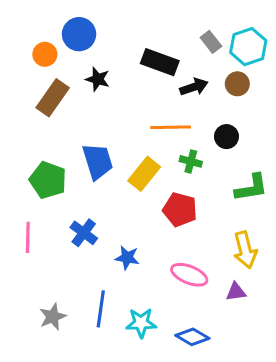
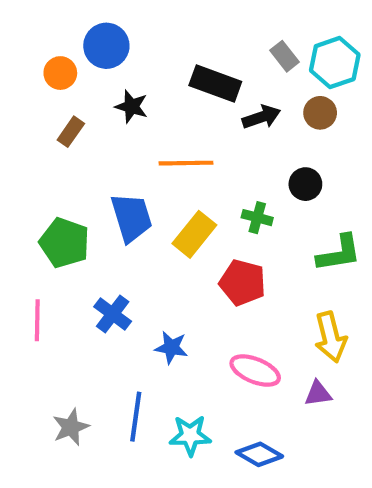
brown rectangle: (53, 98) -> (71, 132), size x0.6
orange line: (171, 127) -> (186, 163), moved

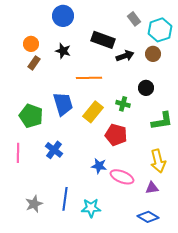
blue circle: (106, 46) -> (63, 16), moved
gray rectangle: (284, 56) -> (134, 19), moved
orange circle: (60, 73) -> (31, 44), moved
blue star: (171, 347) -> (99, 166), moved
blue diamond: (259, 454) -> (148, 217), moved

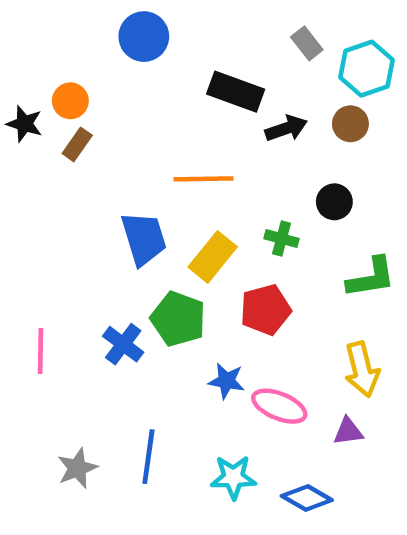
black star: (63, 51) -> (24, 124), moved
green pentagon: (31, 116) -> (178, 319), moved
red pentagon: (116, 135) -> (265, 310), turned -30
cyan star: (91, 208) -> (233, 477), moved
blue diamond: (148, 217) -> (307, 498), moved

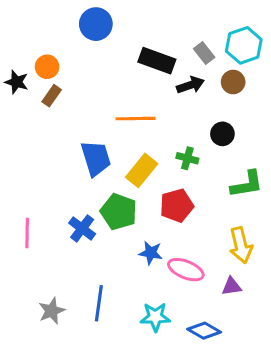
gray rectangle: (307, 43) -> (204, 53), moved

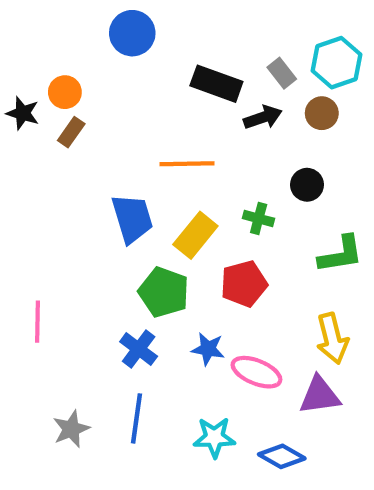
blue cross: (82, 228) -> (139, 349), moved
purple triangle: (232, 286) -> (320, 395), size x1.5

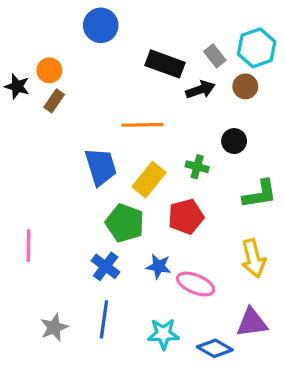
purple triangle: (320, 395) -> (252, 323), moved

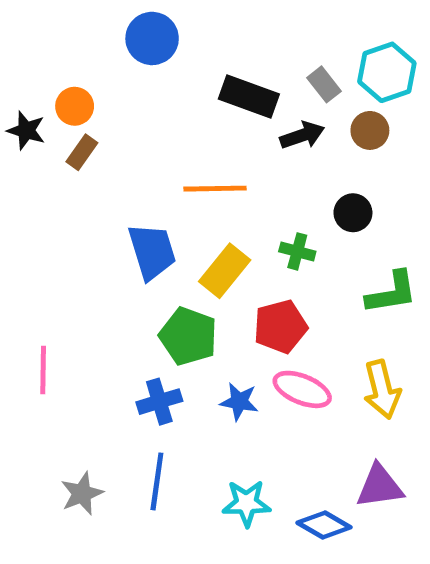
blue cross: (106, 266) -> (159, 402), turned 36
pink ellipse: (196, 284) -> (302, 389), moved

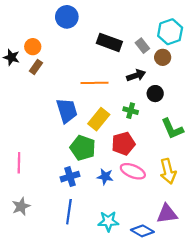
gray rectangle: (324, 84) -> (142, 46), moved
black arrow: (302, 135) -> (136, 75), moved
green L-shape: (392, 293) -> (172, 129), turned 75
gray star: (82, 494) -> (21, 206), moved

